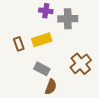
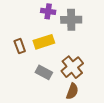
brown cross: (81, 64) -> (72, 67), moved
brown semicircle: (51, 87) -> (72, 91), moved

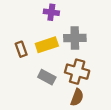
gray cross: (71, 20) -> (75, 38), moved
brown cross: (72, 67) -> (77, 72), turned -35

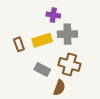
purple cross: (51, 12) -> (53, 15), moved
brown semicircle: (77, 97) -> (59, 88), moved

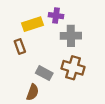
yellow rectangle: (42, 40) -> (33, 24), moved
brown semicircle: (59, 88) -> (33, 92), moved

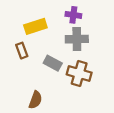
purple cross: (56, 16) -> (73, 15), moved
gray rectangle: (44, 73) -> (53, 63), moved

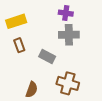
yellow rectangle: (35, 26) -> (16, 21), moved
brown cross: (79, 74) -> (68, 83), moved

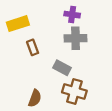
brown rectangle: (19, 45) -> (33, 47), moved
gray rectangle: (47, 57) -> (62, 68), moved

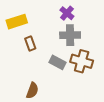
purple cross: (72, 15) -> (67, 13), turned 32
brown cross: (74, 91) -> (82, 61), moved

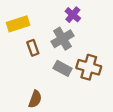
gray cross: (70, 35) -> (63, 39), moved, turned -30

